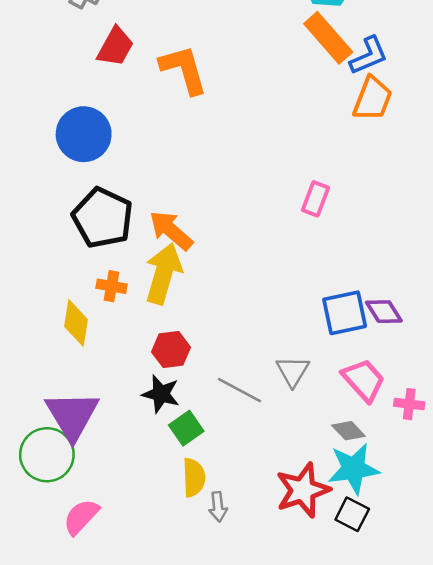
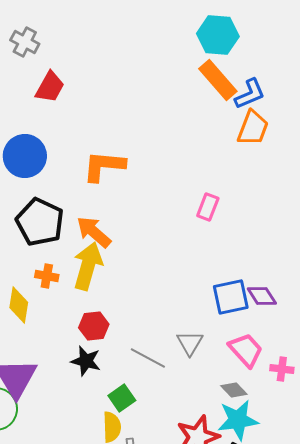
orange L-shape: (184, 70) -> (104, 166), moved, turned -69
green square: (186, 428) -> (122, 398), moved

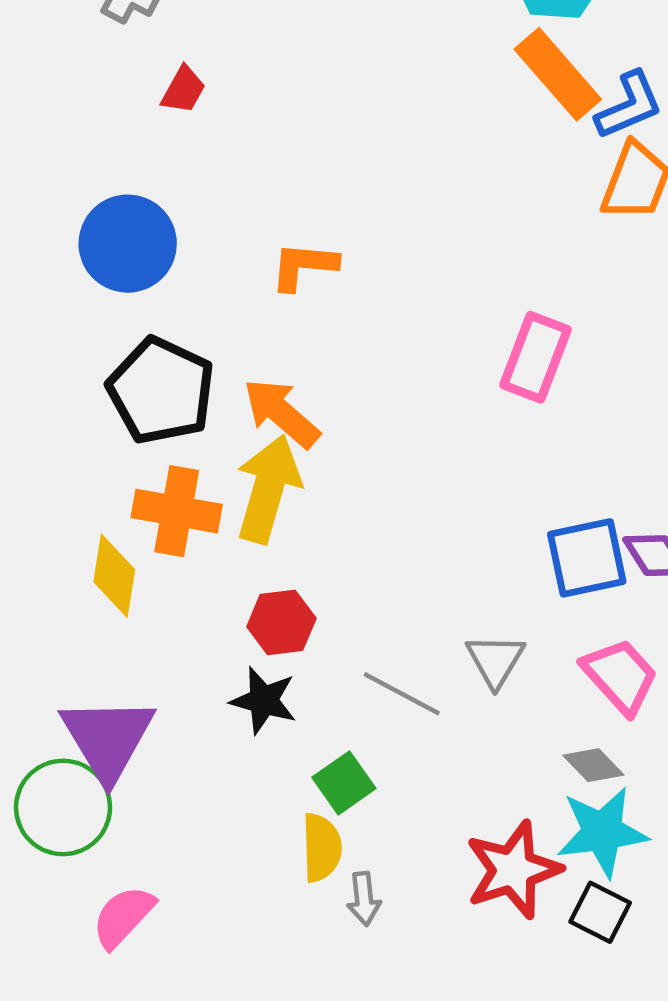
red trapezoid: (50, 87) -> (183, 90), size x0.7
orange L-shape: (104, 166) -> (304, 266), size x0.7
pink rectangle: (208, 207) -> (535, 357), size x1.4
orange cross: (47, 276) -> (177, 511), size x1.6

